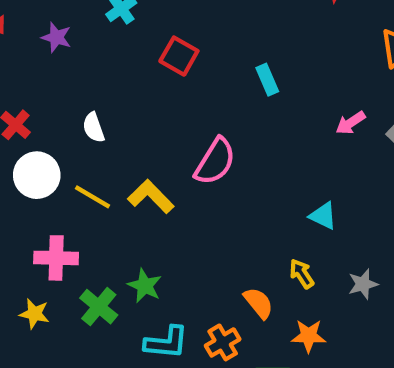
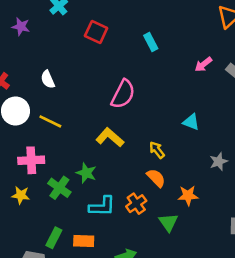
yellow L-shape: (151, 197) -> (110, 137), moved
yellow arrow: (302, 274) -> (157, 150), moved

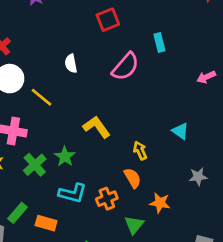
red square: (96, 32) -> (108, 20), turned 30
white semicircle: (48, 79) -> (71, 63), moved
pink semicircle: (123, 94) -> (125, 67), moved

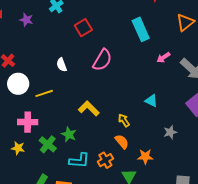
cyan rectangle: (159, 43) -> (141, 29), moved, size x1.6
yellow line: (41, 97) -> (44, 93), turned -48

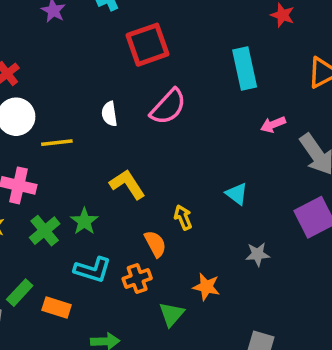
red square: (83, 28) -> (147, 45), size x1.4
white semicircle: (62, 65) -> (109, 114), moved
orange semicircle: (122, 142) -> (155, 244), moved

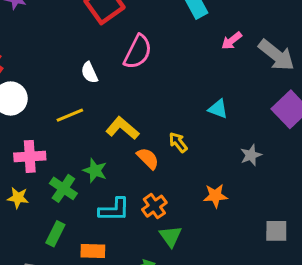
yellow line: (57, 143) -> (70, 115), moved
orange semicircle: (155, 244) -> (148, 158), moved
green rectangle: (20, 293) -> (55, 234), moved
green triangle: (171, 314) -> (170, 236), moved

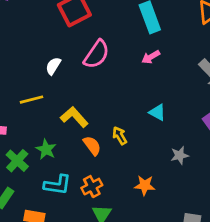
pink arrow: (232, 41) -> (151, 57), moved
white semicircle: (89, 73) -> (53, 66), turned 48

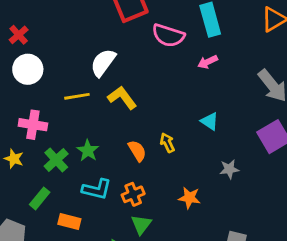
pink semicircle: (97, 54) -> (168, 35), moved, turned 68
white semicircle: (53, 66) -> (103, 63), size x1.5
yellow L-shape: (74, 117) -> (122, 98), moved

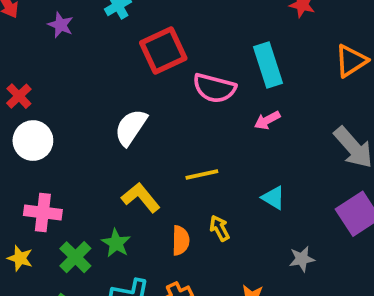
yellow line: (77, 96) -> (202, 174), moved
yellow L-shape: (122, 98) -> (141, 197), moved
orange semicircle: (137, 151) -> (181, 240), turned 35

